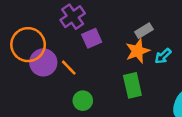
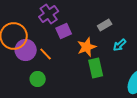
orange star: (138, 51) -> (87, 47), moved
green circle: (83, 101) -> (38, 79), moved

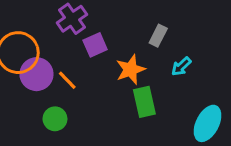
gray rectangle: (105, 25) -> (158, 36), turned -32

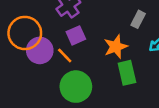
purple square: (95, 45) -> (76, 35), moved
green circle: (55, 119) -> (76, 87), moved, size x1.6

